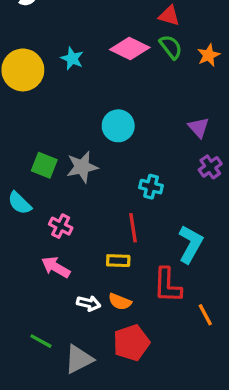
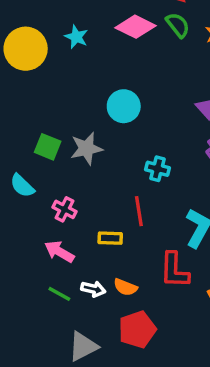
yellow rectangle: (118, 261) -> (110, 238), moved
green line: (41, 341) -> (59, 294), moved

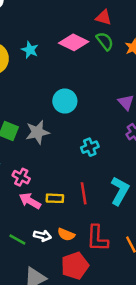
cyan cross: (158, 169) -> (90, 147), turned -35
red line: (139, 211) -> (84, 193), moved
pink arrow: (59, 252) -> (30, 201), moved
red L-shape: (174, 270) -> (97, 238), moved

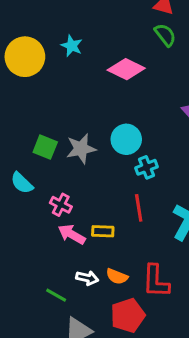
pink diamond: (74, 42) -> (126, 69), moved
cyan circle: (65, 101) -> (126, 139), moved
red line: (84, 193) -> (139, 208), moved
green line: (17, 240) -> (56, 295), moved

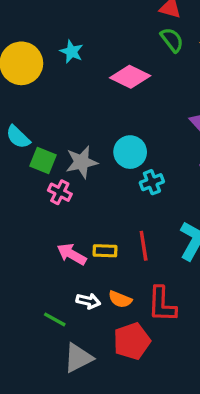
cyan semicircle: (22, 183) -> (18, 137), moved
pink cross: (61, 205) -> (60, 192), moved
red line: (139, 208) -> (144, 246), moved

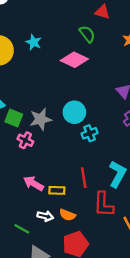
green semicircle: (172, 40) -> (87, 34), moved
yellow rectangle: (105, 251) -> (57, 190), moved
red L-shape: (162, 304) -> (104, 204), moved

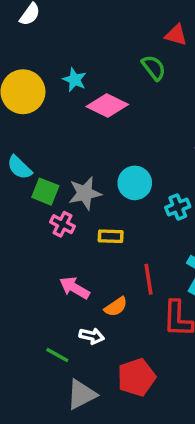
pink diamond: (74, 60) -> (107, 106), moved
cyan cross: (90, 133) -> (178, 207), moved
yellow rectangle: (57, 190) -> (111, 236), moved
orange semicircle: (67, 215) -> (116, 307), moved, turned -56

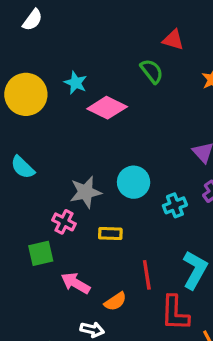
green square: (45, 192) -> (41, 253), moved, turned -35

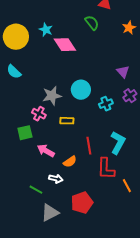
pink diamond: (107, 108) -> (65, 45), turned 30
cyan semicircle: (23, 167) -> (14, 72), moved

